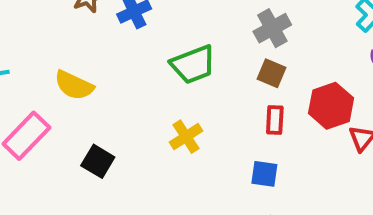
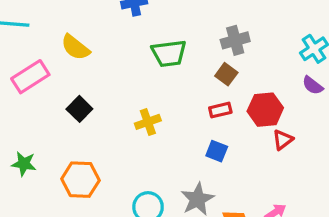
red rectangle: (275, 120) -> (220, 110), turned 60
yellow cross: (186, 137) -> (148, 122), moved
blue square: (264, 174) -> (217, 151), moved

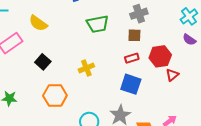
brown square: (226, 74) -> (134, 35), turned -32
blue square: (217, 151) -> (131, 84), size x1.5
orange hexagon: (80, 180) -> (55, 96), moved

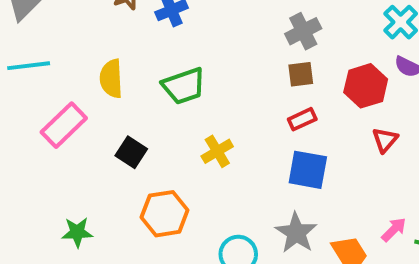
yellow semicircle: (38, 23) -> (111, 79), turned 60
green trapezoid: (97, 24) -> (184, 86), moved
red hexagon: (160, 56) -> (366, 86), moved

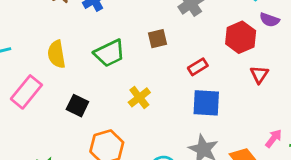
brown square: (301, 74) -> (158, 39), moved

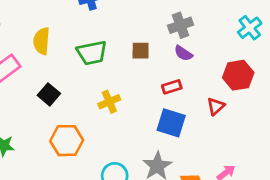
purple semicircle: (269, 20) -> (183, 53), moved
red hexagon: (241, 37) -> (238, 75), moved
red triangle: (259, 75) -> (216, 106), moved

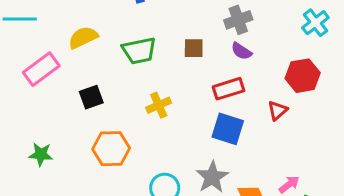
yellow semicircle: (42, 41) -> (83, 37), turned 60
red rectangle: (172, 87) -> (229, 89), size x1.4
black square: (49, 94) -> (91, 97), turned 30

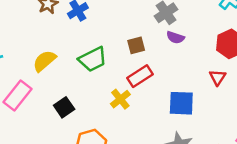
red rectangle: (229, 89) -> (140, 76), moved

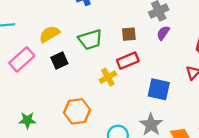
purple semicircle: (175, 37) -> (163, 33), turned 96
black square: (64, 107) -> (59, 61), moved

